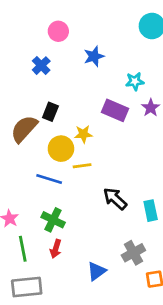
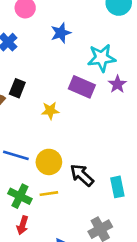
cyan star: (135, 81) -> (102, 58), size x1.5
yellow circle: (61, 149) -> (49, 162), moved
yellow line: (82, 166) -> (49, 194), moved

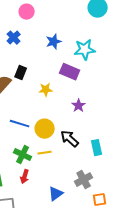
blue star: (61, 33) -> (54, 42), moved
purple star: (117, 84) -> (79, 106), moved

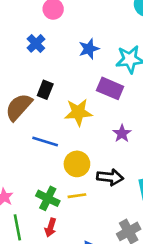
yellow star: (46, 90) -> (78, 112), size x1.5
blue line: (20, 124) -> (45, 141), moved
black arrow: (70, 139) -> (110, 177), turned 144

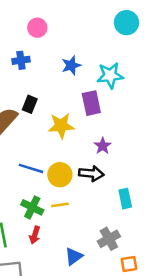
blue cross: (36, 43) -> (21, 60), turned 36
purple rectangle: (110, 88) -> (91, 103), turned 55
blue line: (45, 141) -> (31, 168), moved
black arrow: (110, 177) -> (91, 173), moved

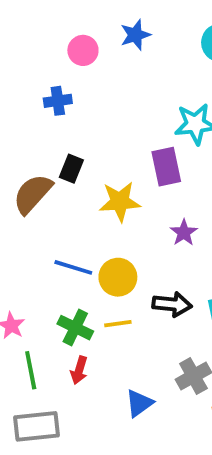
blue star: (71, 65) -> (135, 35), moved
black arrow: (91, 173) -> (172, 304), moved

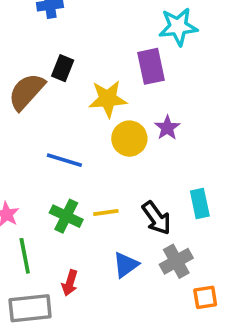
yellow circle: (118, 277) -> (129, 139), moved
black arrow: (172, 304) -> (156, 218), moved, turned 48
red arrow: (79, 370) -> (70, 283), moved
blue triangle: (139, 403) -> (126, 265), moved

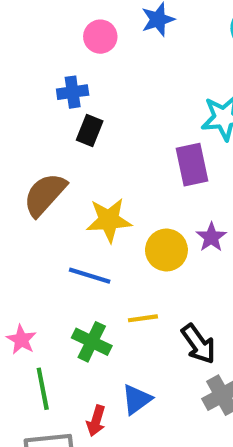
black rectangle: (63, 68) -> (90, 130), moved
yellow star: (108, 99) -> (109, 220), moved
yellow line: (106, 213) -> (143, 318), moved
blue triangle: (126, 265) -> (137, 399), moved

